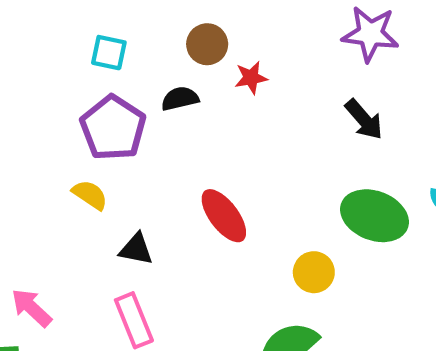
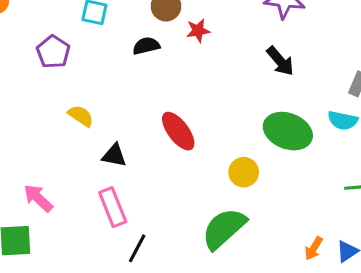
purple pentagon: (113, 128) -> (53, 52), moved, size x0.7

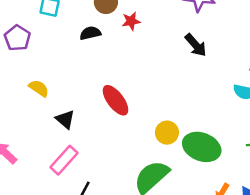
green ellipse: (288, 131) -> (202, 147), moved
black triangle: (114, 155) -> (65, 119), turned 30
pink rectangle: (113, 207) -> (64, 160), turned 64

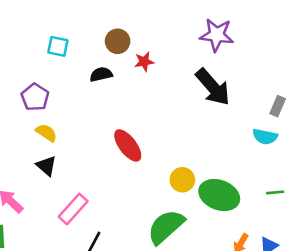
purple pentagon: (17, 38) -> (35, 97), moved
black arrow: (196, 45) -> (213, 87), size x1.5
black triangle: (65, 119) -> (46, 166), moved

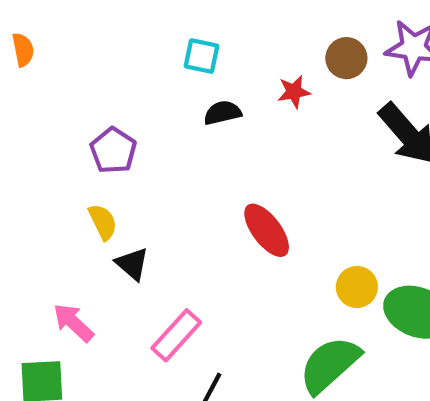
brown circle: (118, 41) -> (346, 58), moved
cyan square: (58, 46) -> (201, 56), moved
yellow semicircle: (46, 133) -> (103, 222), moved, turned 30

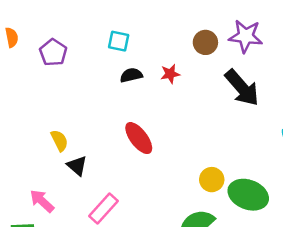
red star: (294, 92) -> (170, 74), moved
purple pentagon: (113, 151) -> (53, 52), moved
red ellipse: (267, 230) -> (139, 138), moved

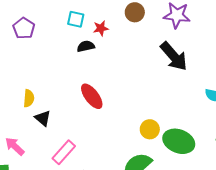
brown circle: (205, 42) -> (135, 12), moved
red star: (170, 74) -> (101, 28), moved
yellow semicircle: (59, 141) -> (29, 98), turned 30

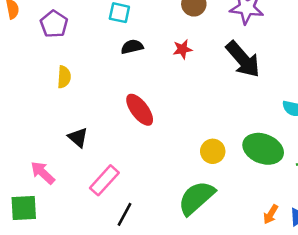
red star: (101, 28) -> (182, 49), moved
yellow semicircle: (29, 98) -> (64, 77), moved
green ellipse: (179, 141) -> (263, 149), moved

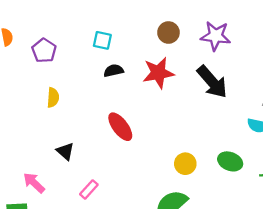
red star: (182, 49) -> (158, 73), size x1.8
green ellipse: (263, 149) -> (230, 161), size x0.7
pink rectangle: (104, 180) -> (89, 189), size x0.7

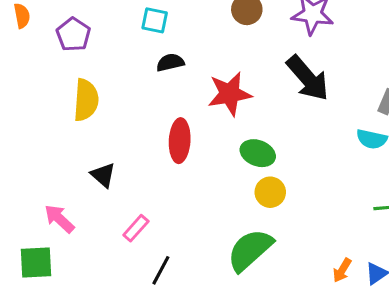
red star: (158, 73) -> (230, 94), moved
yellow semicircle: (53, 98) -> (86, 100), size x1.5
red ellipse: (120, 127) -> (180, 141), turned 40
green ellipse: (230, 161) -> (258, 153), moved

